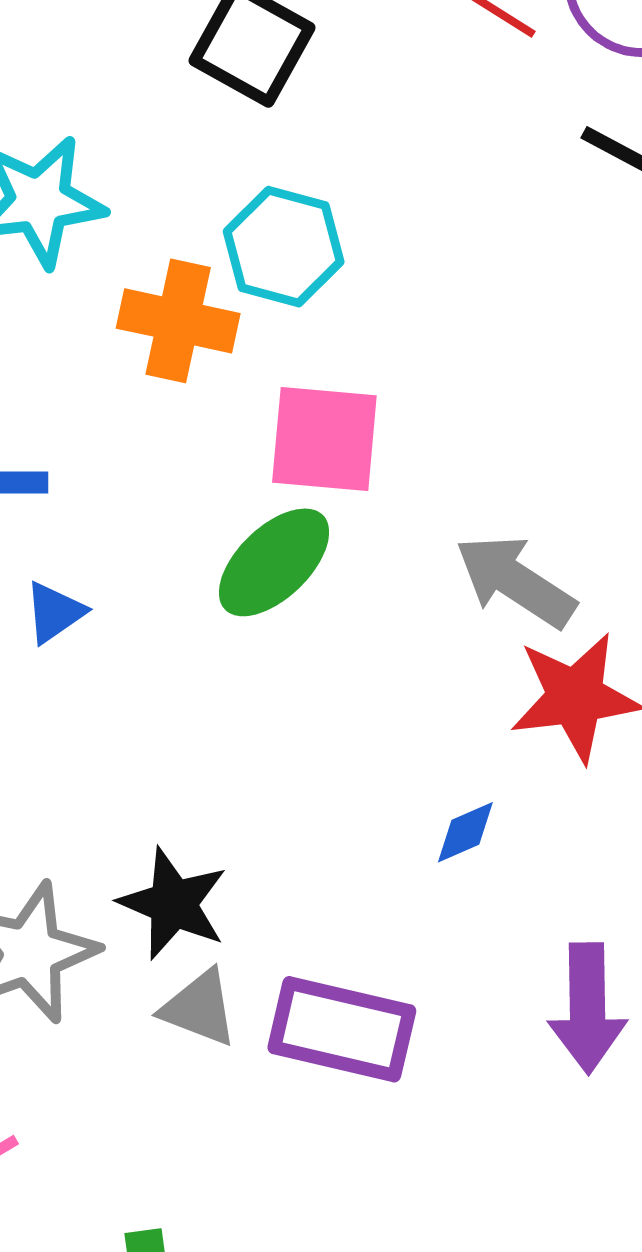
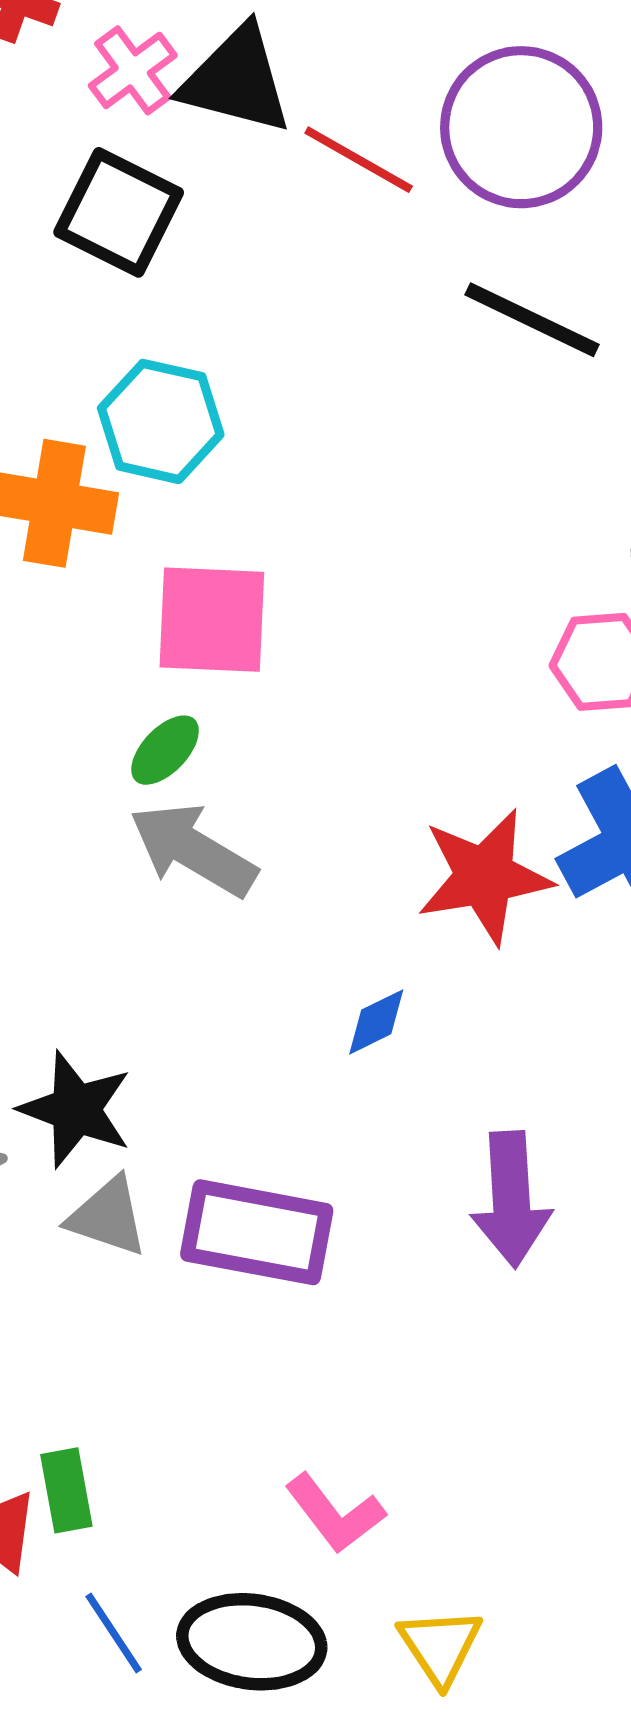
green ellipse: (274, 562) -> (165, 750), size x0.6
gray arrow: (515, 581) -> (193, 850), moved

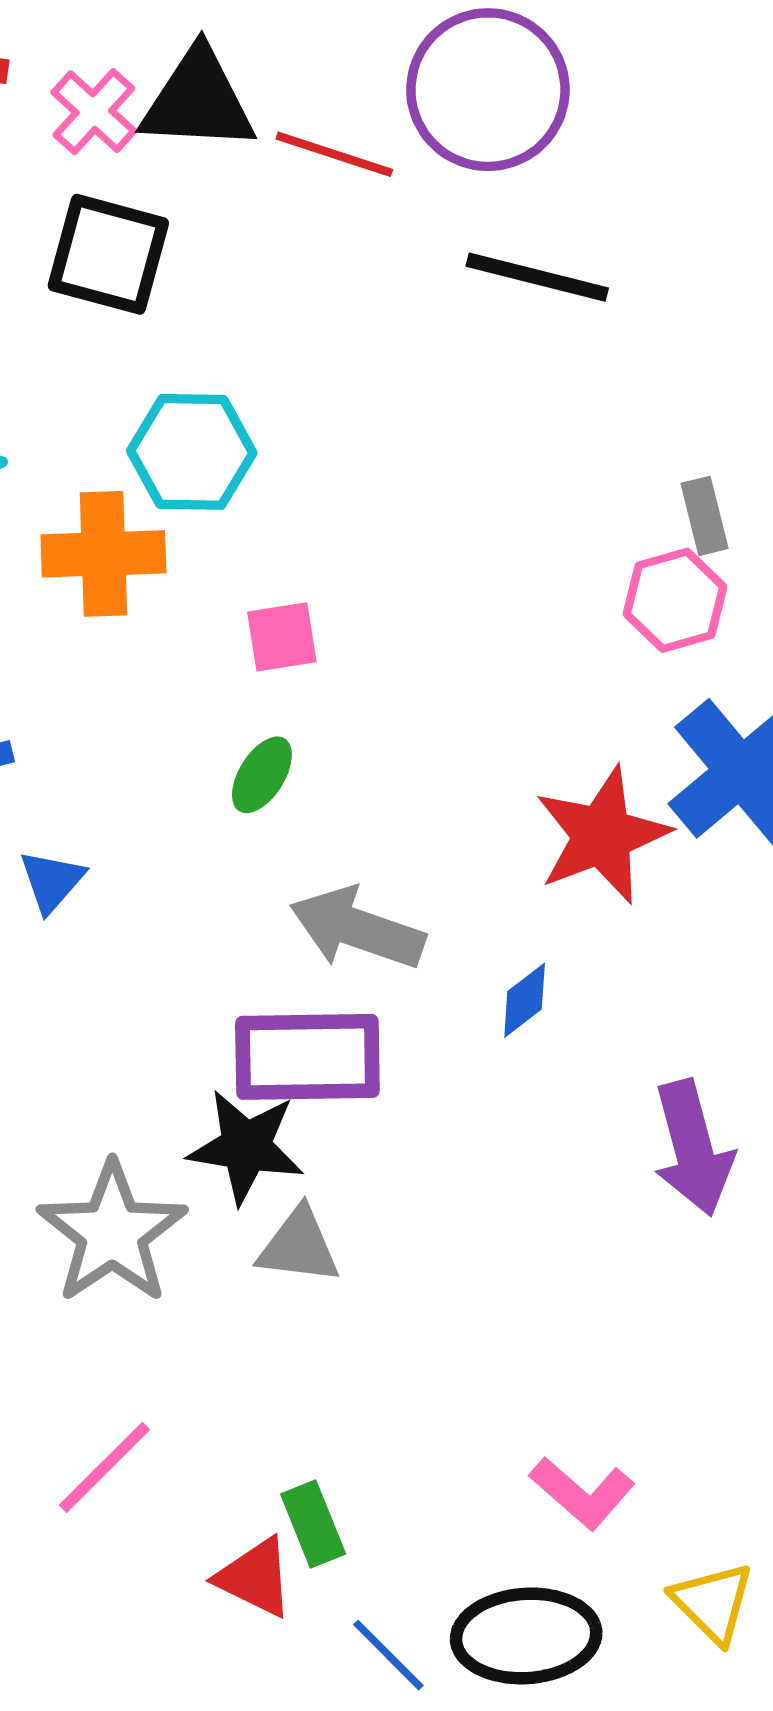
pink square: (212, 620) -> (282, 637), size x0.6
gray arrow: (193, 850) -> (357, 928), moved
purple rectangle: (257, 1232) -> (307, 1057), moved

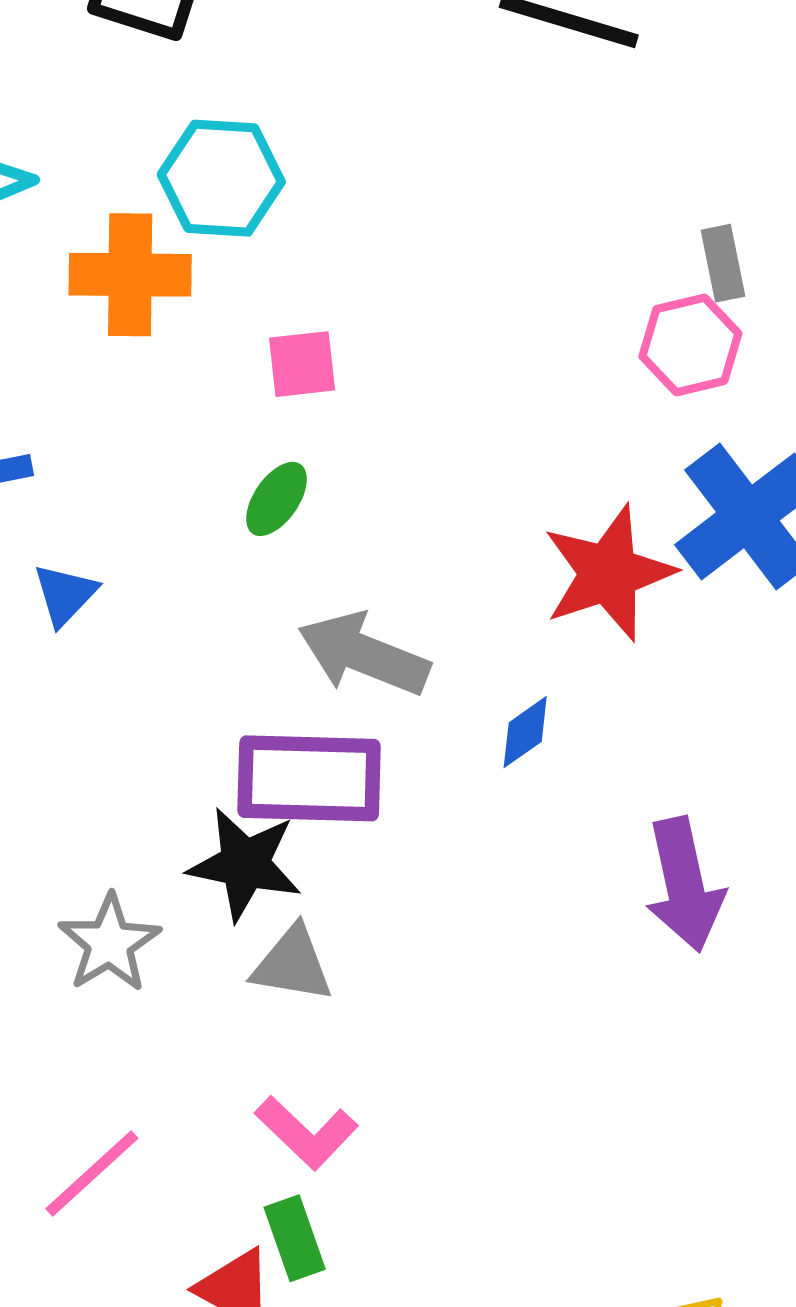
gray star: (112, 1233) -> (109, 943), size x0.7
pink L-shape: (582, 1493) -> (306, 1133), moved

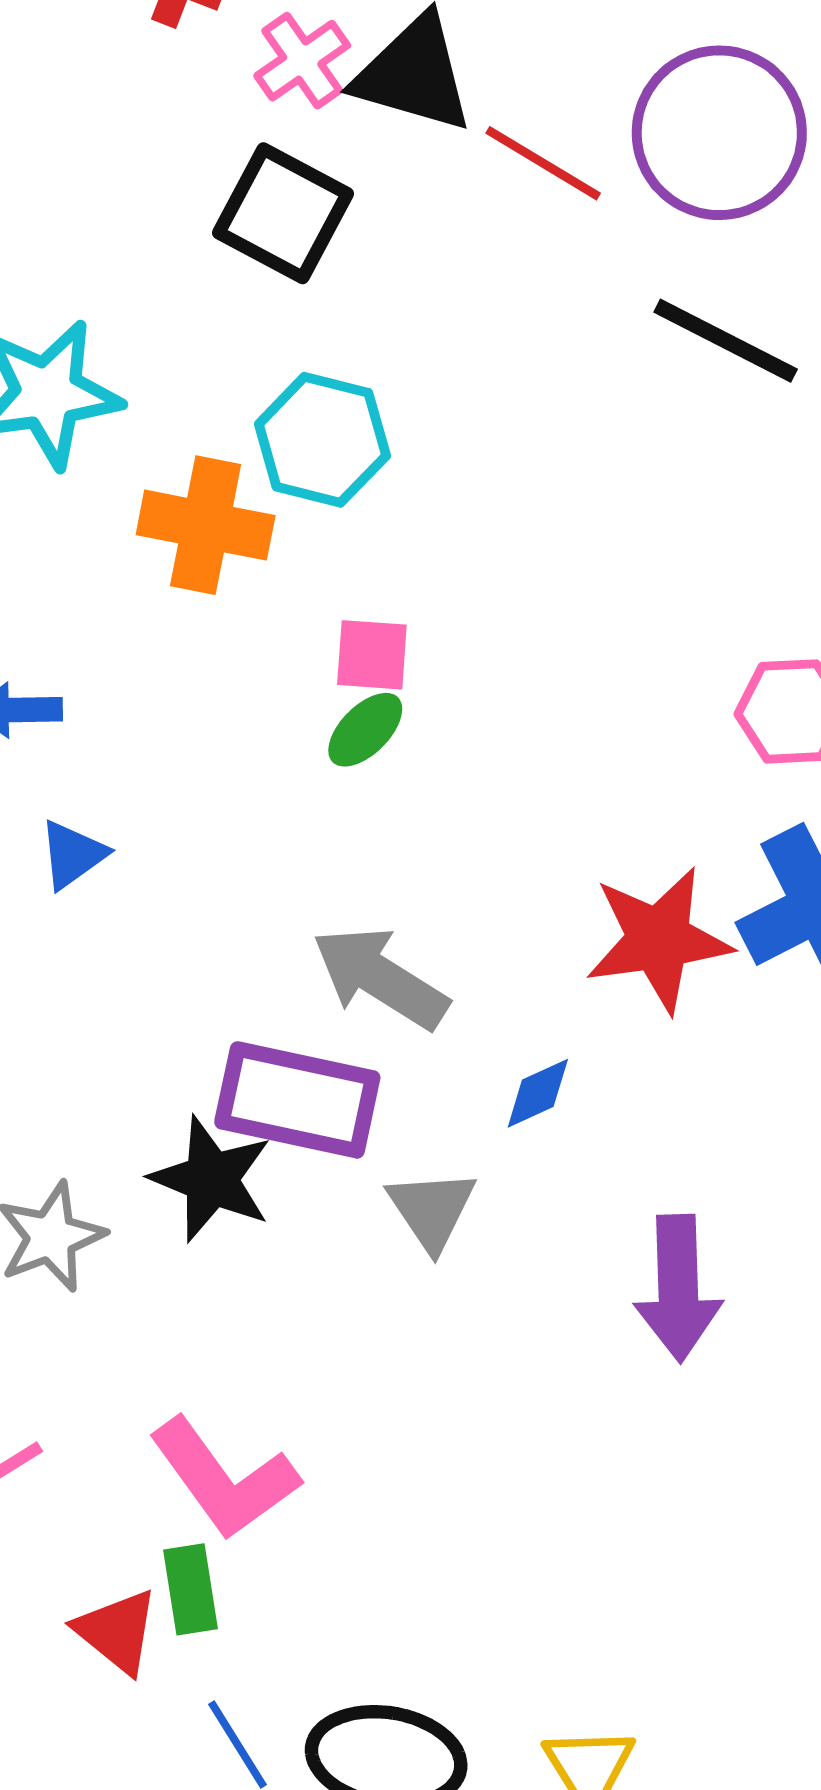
green ellipse: (276, 499) -> (365, 730), moved
gray triangle: (293, 964) -> (432, 1210), moved, turned 36
pink L-shape: (306, 1133) -> (224, 1479), size x1.4

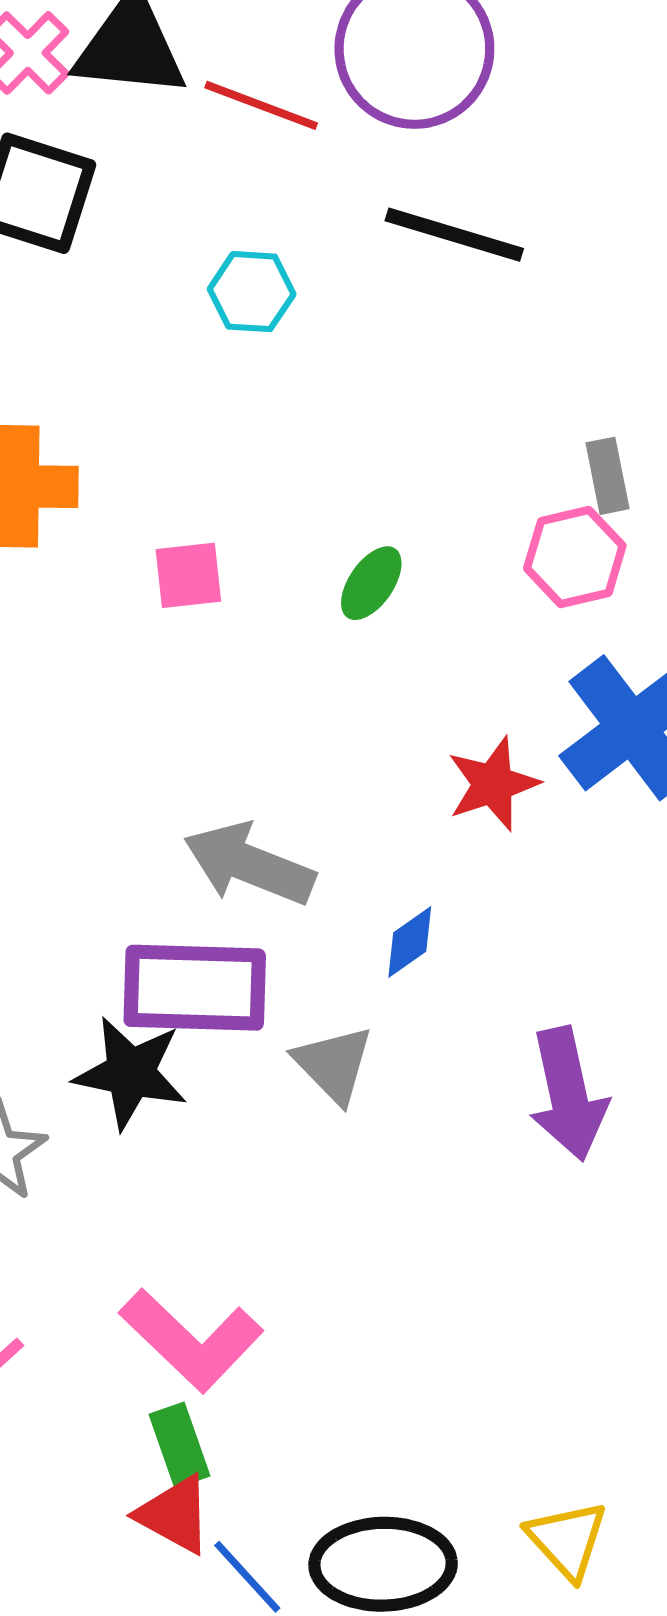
cyan hexagon: (322, 440) -> (252, 292), moved, size x0.7
green ellipse: (365, 730) -> (371, 583), moved
red star: (659, 940) -> (493, 784), size x0.7
red triangle: (117, 1631) -> (175, 1515), moved

